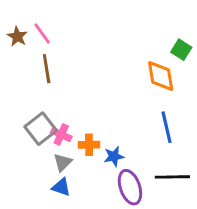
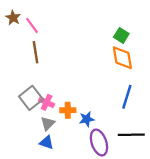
brown star: (17, 36) -> (13, 18), moved
green square: (181, 50) -> (121, 35), moved
blue line: (167, 127) -> (127, 97), turned 30

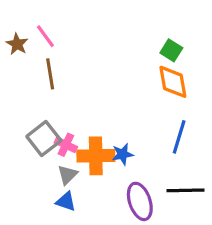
brown star: (13, 18) -> (17, 44), moved
orange cross: (68, 110) -> (96, 156), size x1.6
blue star: (87, 119) -> (123, 154), moved

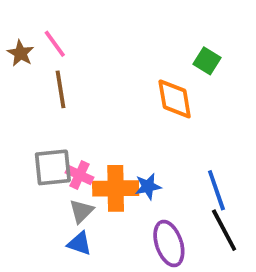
orange diamond: (173, 82) -> (175, 99), moved
blue line: (179, 137) -> (216, 190), moved, turned -36
gray square: (44, 138) -> (53, 167), turned 32
black line: (185, 190) -> (224, 230), turned 63

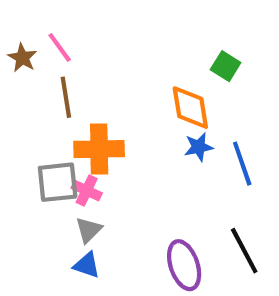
blue star: (148, 186) -> (199, 147), moved
orange cross: (116, 188) -> (99, 149), moved
blue line: (216, 190) -> (242, 164), moved

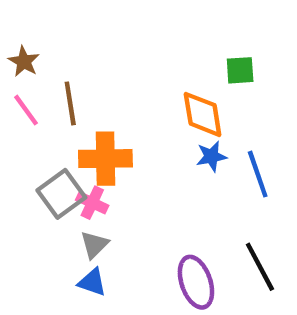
pink line: (60, 47) -> (26, 110), moved
green square: (226, 66) -> (240, 70), turned -36
gray square: (58, 182) -> (61, 194), turned -30

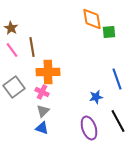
orange diamond: (203, 114) -> (92, 19), moved
blue star: (211, 156) -> (96, 97), moved
gray square: (61, 194) -> (14, 87), moved

